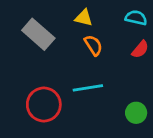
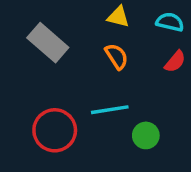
yellow triangle: (84, 18) -> (118, 17), moved
green circle: (136, 113) -> (146, 135), moved

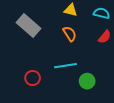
red circle: (55, 130) -> (33, 78), size x0.6

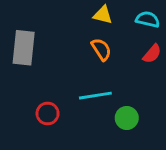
gray rectangle: (28, 26) -> (24, 48), moved, turned 55

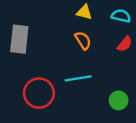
red circle: (48, 113) -> (39, 93), size x1.6
green circle: (127, 118) -> (119, 100), moved

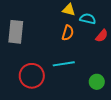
cyan semicircle: (121, 16) -> (88, 19), moved
orange semicircle: (83, 40) -> (68, 33), turned 49

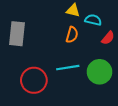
green circle: (97, 82) -> (99, 72), moved, size x1.5

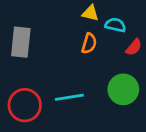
cyan line: (68, 68) -> (69, 97), moved
red circle: (34, 80) -> (25, 105), moved

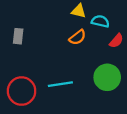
gray rectangle: (21, 42) -> (18, 36), size x0.6
orange semicircle: (89, 43) -> (78, 37), turned 36

